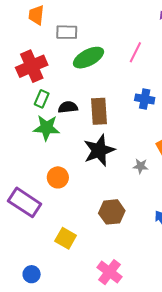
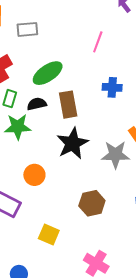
green ellipse: (88, 58) -> (48, 73), moved
gray star: (141, 166) -> (115, 155), size x1.8

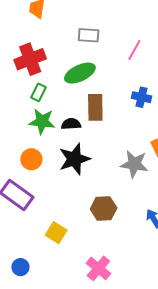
gray rectangle: (27, 29) -> (89, 35), moved
black semicircle: (37, 104) -> (71, 124), moved
black star: (72, 143) -> (74, 159), moved
orange circle: (34, 175) -> (31, 159), moved

